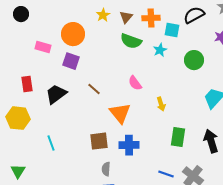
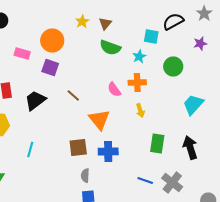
orange cross: (151, 18) -> (137, 82), moved
cyan line: (51, 143) -> (30, 150), turned 35

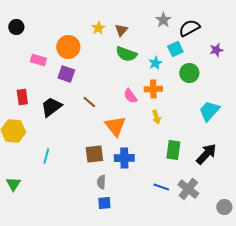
gray star: (204, 14) -> (163, 20), moved
cyan square: (151, 36) -> (175, 49), moved, turned -35
black arrow: (190, 148) -> (206, 154), turned 60

